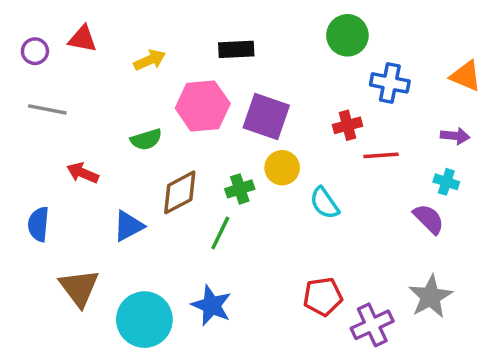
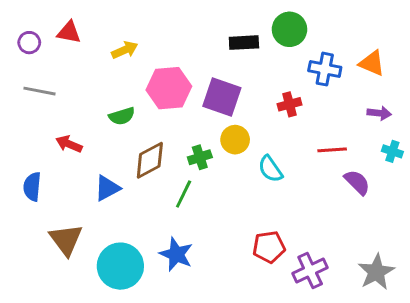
black rectangle: (236, 49) -> (244, 43), moved
orange triangle: (466, 76) -> (372, 63), moved
red line: (381, 155) -> (332, 150), moved
cyan cross: (446, 182) -> (392, 151), moved
gray star: (430, 297) -> (376, 272), moved

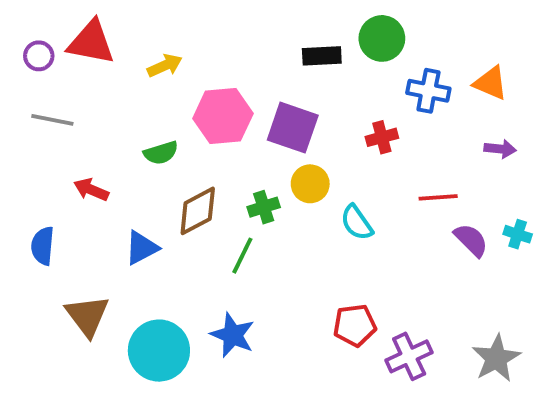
red triangle: (69, 32) -> (91, 42), size x1.5
cyan cross: (392, 151) -> (518, 234), moved

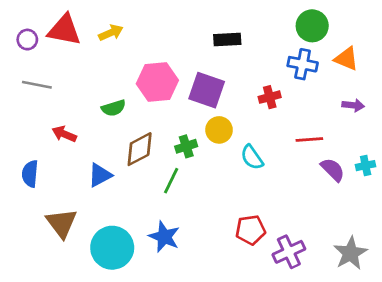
green circle: (382, 38) -> (312, 26), moved
yellow arrow: (165, 66) -> (111, 33), moved
cyan cross: (518, 234) -> (366, 166), turned -30

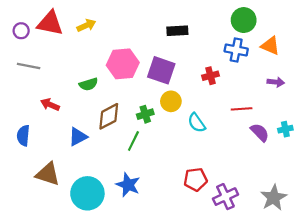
brown triangle: (62, 223) -> (48, 174), turned -35

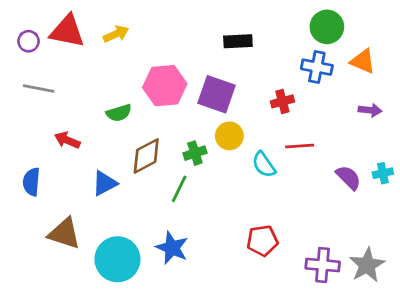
red line: (242, 109) -> (300, 146), moved
purple cross: (225, 197) -> (323, 265), moved, turned 30

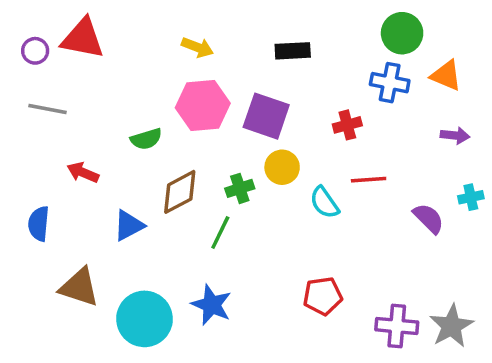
yellow arrow: (116, 34) -> (197, 47), moved, turned 45
cyan cross: (383, 173) -> (471, 197), moved

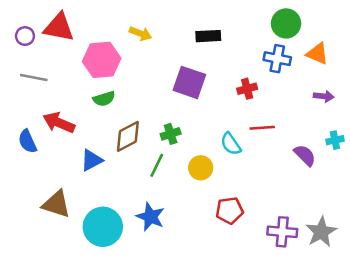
pink hexagon: (203, 105) -> (102, 60), moved
yellow circle: (282, 167) -> (201, 168), moved
red arrow: (83, 173) -> (59, 123), size x1.4
blue semicircle: (39, 224) -> (27, 141), moved, turned -30

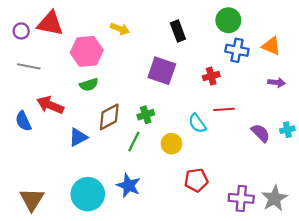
green circle: (286, 23) -> (228, 20), moved
black rectangle: (208, 36) -> (178, 31), turned 72
cyan cross: (335, 140) -> (287, 130), moved
brown triangle: (56, 204) -> (32, 199), moved, turned 44

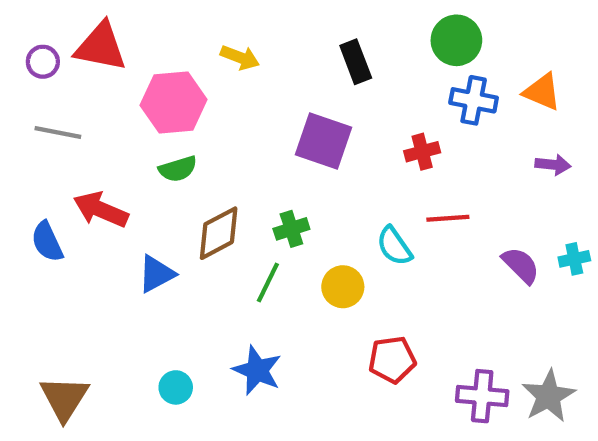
cyan circle: (88, 194) -> (176, 387), size x0.5

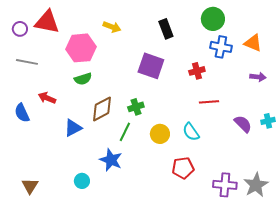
red arrow: (101, 210) -> (47, 98), size x0.7
cyan semicircle: (394, 246) -> (191, 132), moved
blue star: (257, 370) -> (111, 160), moved
brown triangle: (64, 398) -> (30, 186), size x0.7

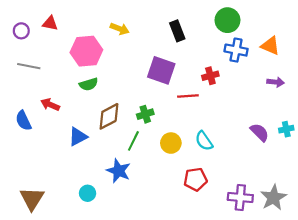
red triangle: (47, 22) -> (50, 23), size x0.6
red line: (209, 102) -> (188, 96), moved
brown triangle: (30, 186) -> (32, 199), size x1.4

